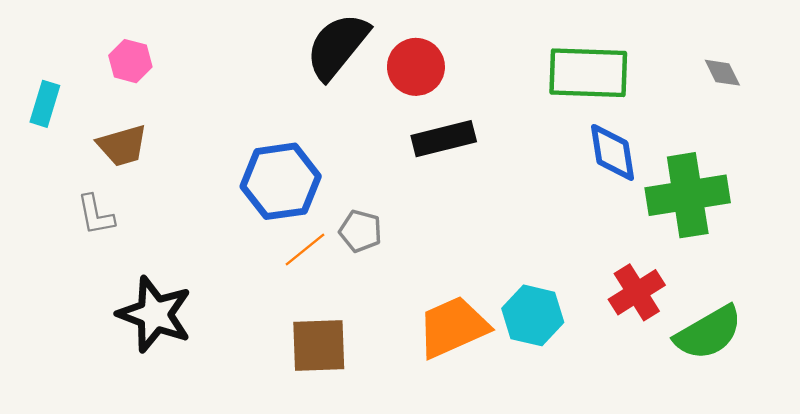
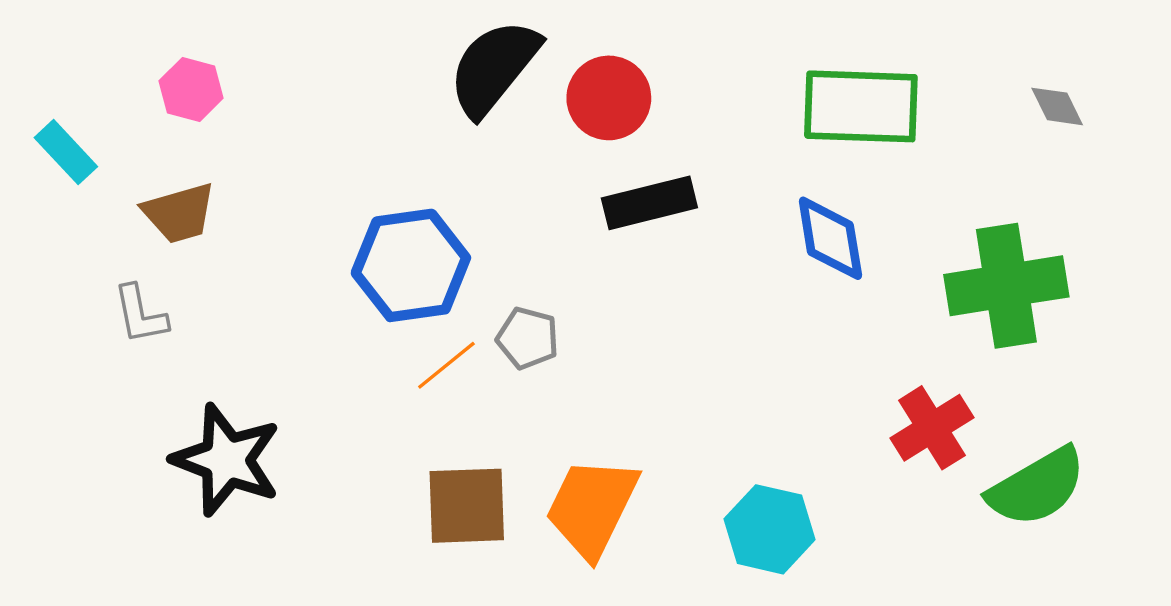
cyan rectangle: (45, 104) -> (66, 152), turned -60
blue diamond: (612, 152) -> (830, 238), moved
cyan hexagon: (533, 315) -> (770, 529), moved
orange trapezoid: (453, 327) -> (592, 507), moved, turned -40

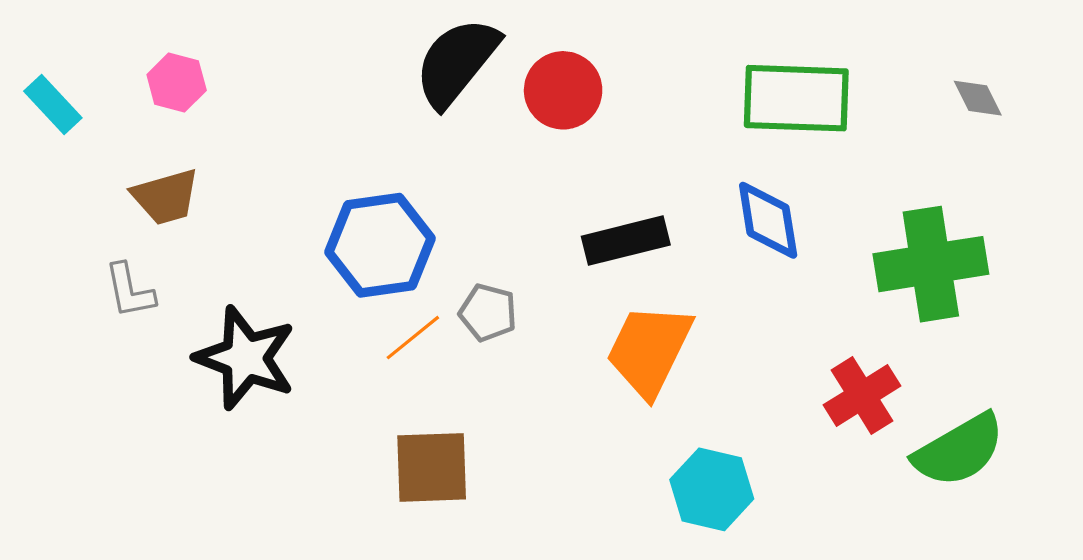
cyan rectangle: (66, 152) -> (53, 104), moved
black rectangle: (649, 203) -> (626, 241), moved
black star: (227, 460) -> (245, 358), moved
orange trapezoid: (592, 507) -> (649, 350), moved

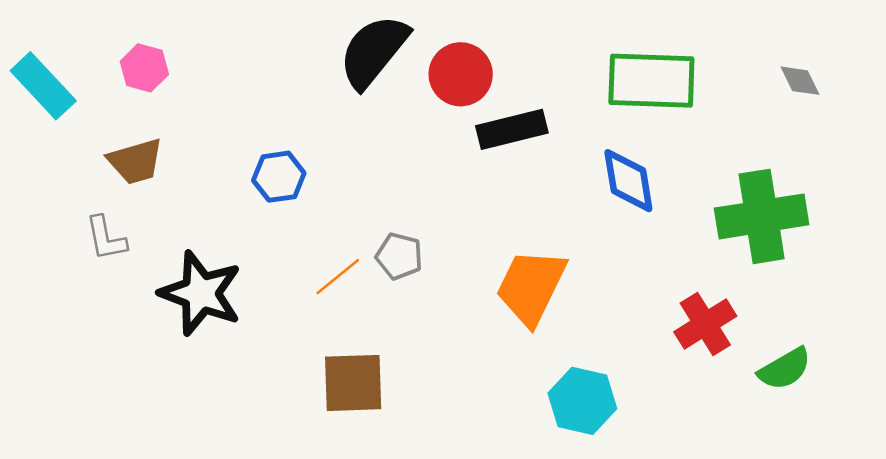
cyan rectangle: (53, 104) -> (43, 86), size x1.4
black rectangle: (626, 241) -> (512, 129), moved
blue hexagon: (380, 245) -> (279, 177), moved, size x0.6
green semicircle: (959, 450) -> (785, 369), size x0.7

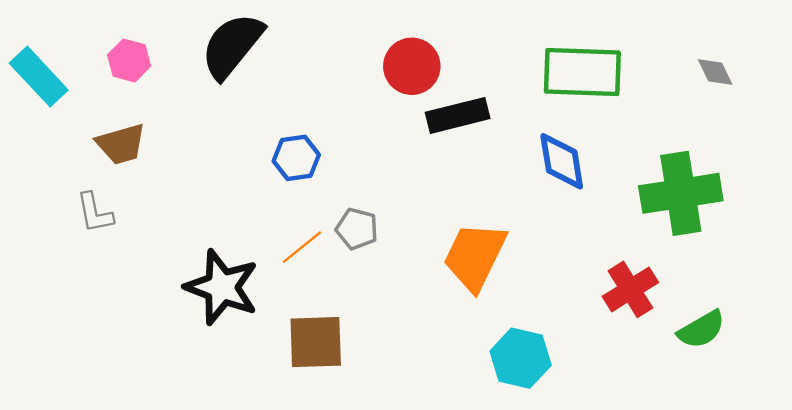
black semicircle: (374, 51) -> (232, 46), moved
blue hexagon: (279, 177) -> (296, 158), moved
black star: (201, 293) -> (222, 287), moved

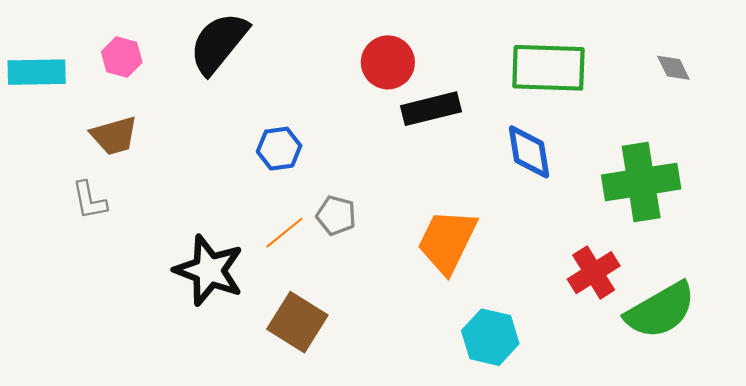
cyan rectangle: (39, 77) -> (37, 72), turned -48
green semicircle: (701, 330) -> (661, 310), size x1.6
brown square: (316, 342) -> (297, 322), turned 34

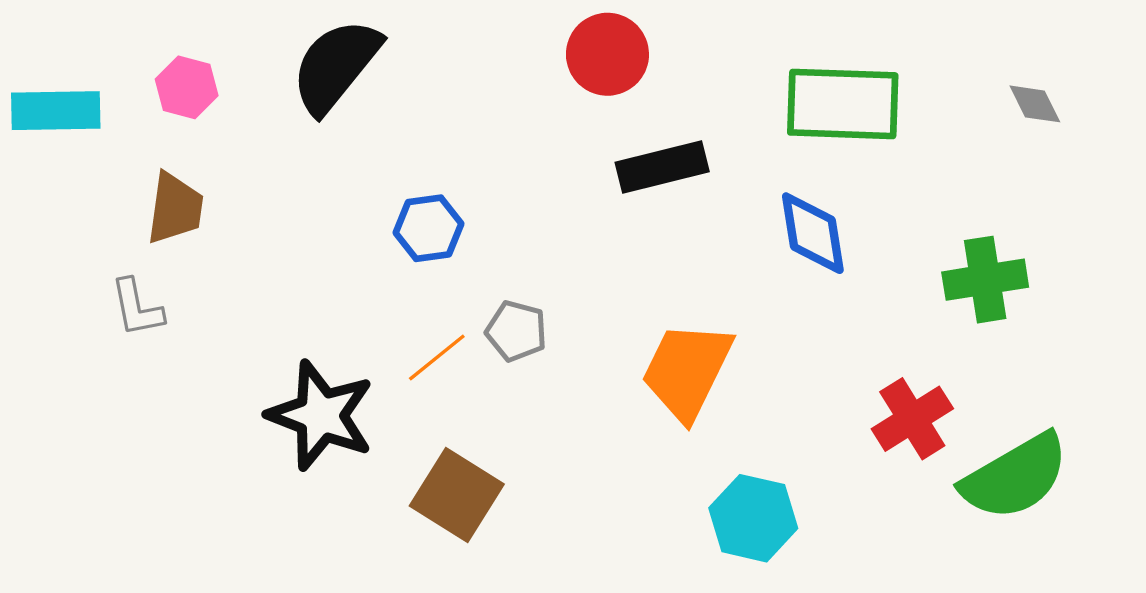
red circle: (388, 62) -> (607, 54), moved
brown trapezoid: (114, 136) -> (175, 208), turned -66
green cross: (641, 182) -> (985, 280), size x0.7

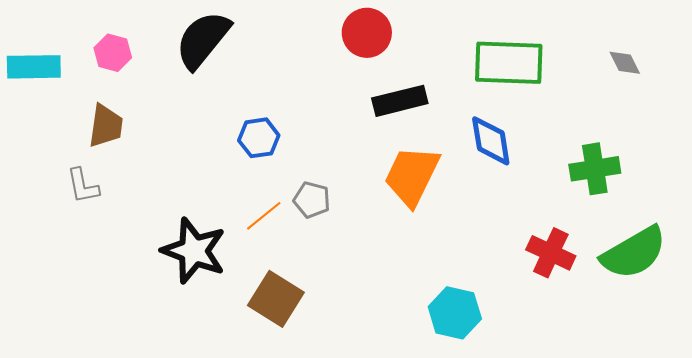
orange trapezoid: (687, 371) -> (412, 176), moved
red cross: (912, 419) -> (551, 253), turned -33
green semicircle: (1015, 477) -> (634, 253), moved

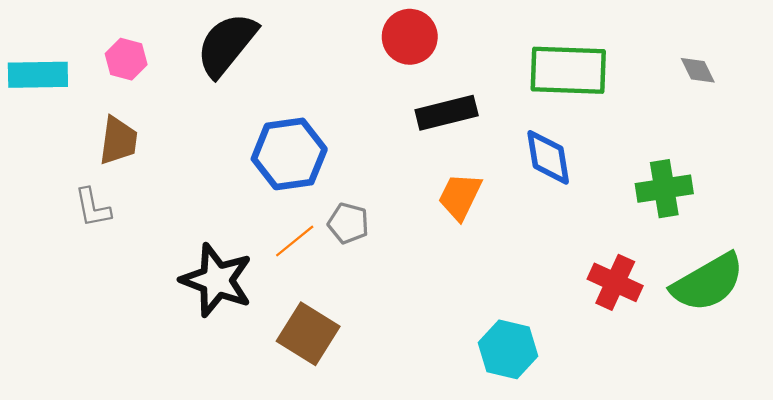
blue hexagon: (259, 138) -> (289, 154), size x1.6
orange trapezoid: (412, 176) -> (460, 196), size x0.7

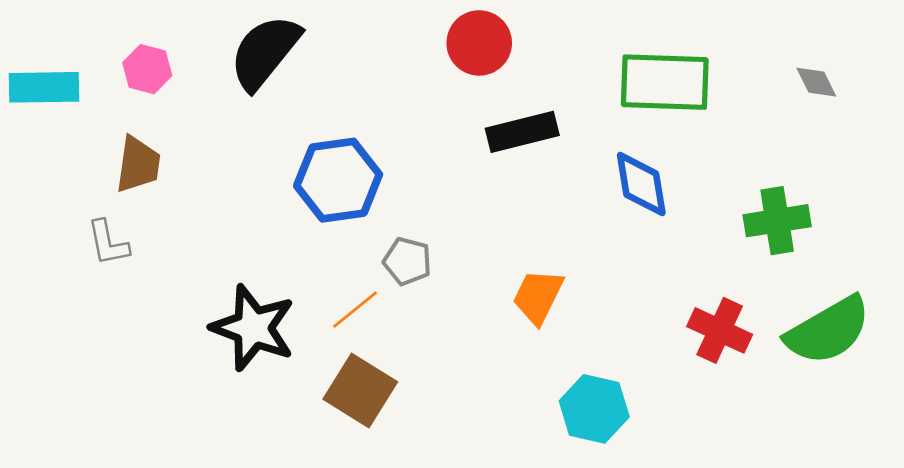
orange trapezoid: (460, 196) -> (538, 296), moved
orange line: (295, 241) -> (355, 310), moved

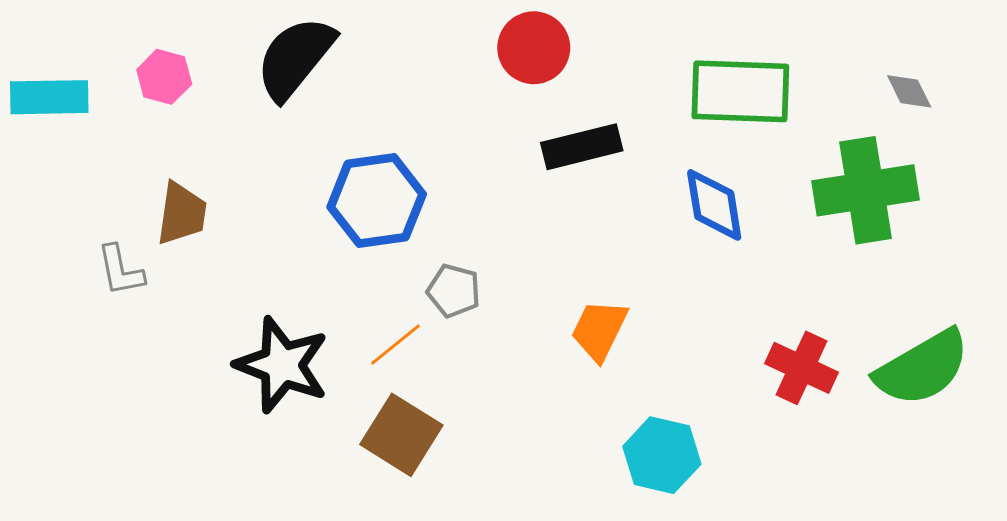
brown trapezoid: (138, 164) -> (182, 214), moved
green cross: (777, 221) -> (866, 190), moved, size x1.4

